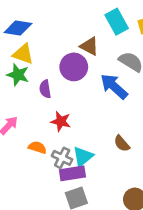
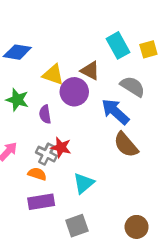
yellow triangle: (23, 54) -> (53, 75), moved
brown semicircle: (122, 144) -> (126, 145), moved, size x1.5
gray cross: (62, 158) -> (46, 154), moved
purple rectangle: (72, 173) -> (41, 202), moved

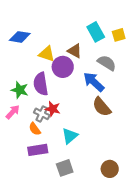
green star: (17, 100) -> (20, 90), moved
purple semicircle: (45, 114) -> (41, 84), size x1.6
orange semicircle: (37, 174) -> (35, 129), turned -144

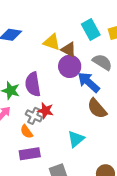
yellow triangle: (47, 54) -> (52, 42), moved
purple circle: (63, 67) -> (70, 66), moved
cyan triangle: (70, 136) -> (76, 139), moved

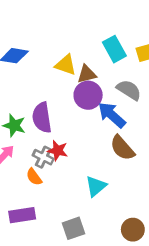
brown triangle: (69, 50) -> (87, 74), turned -42
purple rectangle: (30, 154) -> (22, 215), moved

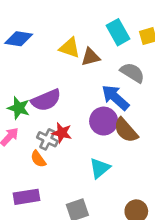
purple circle: (88, 95) -> (104, 121), moved
purple semicircle: (42, 118) -> (46, 100), turned -104

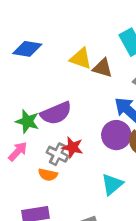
brown triangle: (91, 57) -> (103, 68), turned 30
orange semicircle: (38, 159) -> (48, 175), turned -42

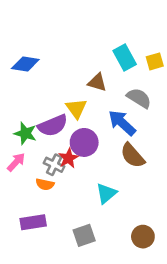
yellow triangle: (81, 58) -> (76, 108), moved, turned 35
purple circle: (116, 135) -> (84, 142), moved
red star: (72, 147) -> (68, 158), turned 30

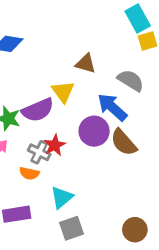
cyan rectangle: (125, 58) -> (138, 18), moved
purple circle: (84, 142) -> (94, 131), moved
cyan triangle: (106, 193) -> (62, 197), moved

